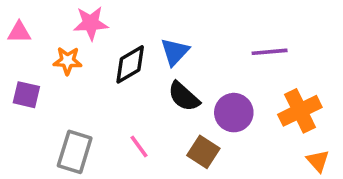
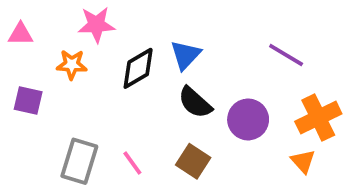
purple line: (270, 52) -> (286, 55), turned 36
pink line: (139, 147) -> (132, 163), moved
brown square: (203, 152) -> (193, 161), moved
orange triangle: (318, 161) -> (303, 161), moved

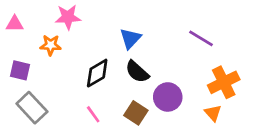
black diamond: (138, 68) -> (97, 73), moved
purple circle: (248, 119) -> (168, 97), moved
gray rectangle: (79, 161) -> (32, 108), moved, turned -60

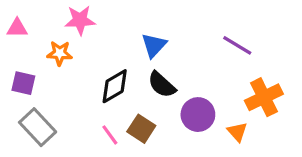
brown square: (136, 113) -> (141, 129), moved
orange triangle: (213, 113) -> (237, 132), moved

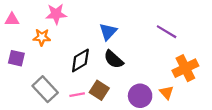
purple circle: (198, 115) -> (140, 96), moved
gray rectangle: (38, 127) -> (45, 89), moved
pink line: (110, 135) -> (77, 95), turned -64

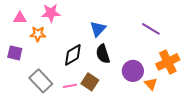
pink triangle: (12, 20) -> (20, 18), moved
black semicircle: (114, 59) -> (103, 54), turned 30
purple circle: (140, 96) -> (133, 71), moved

